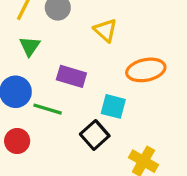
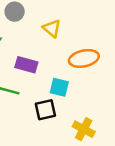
black square: (95, 135) -> (45, 110), turned 30

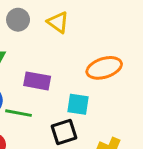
yellow triangle: (52, 28) -> (58, 22), moved

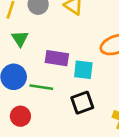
cyan square: (78, 104) -> (83, 70), moved

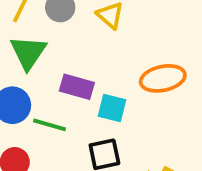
green triangle: (20, 39) -> (28, 52), size x1.5

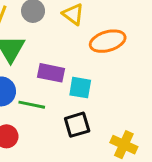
orange ellipse: (163, 78) -> (108, 41), moved

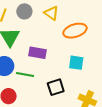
cyan square: (80, 88) -> (76, 63), moved

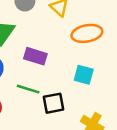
green line: (25, 74) -> (28, 89), moved

